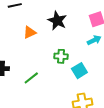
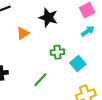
green line: (31, 78) -> (40, 80), moved

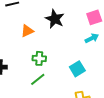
green cross: (57, 52) -> (39, 58), moved

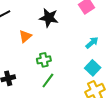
cyan arrow: (92, 38) -> (92, 43), moved
cyan square: (77, 69) -> (93, 68), moved

